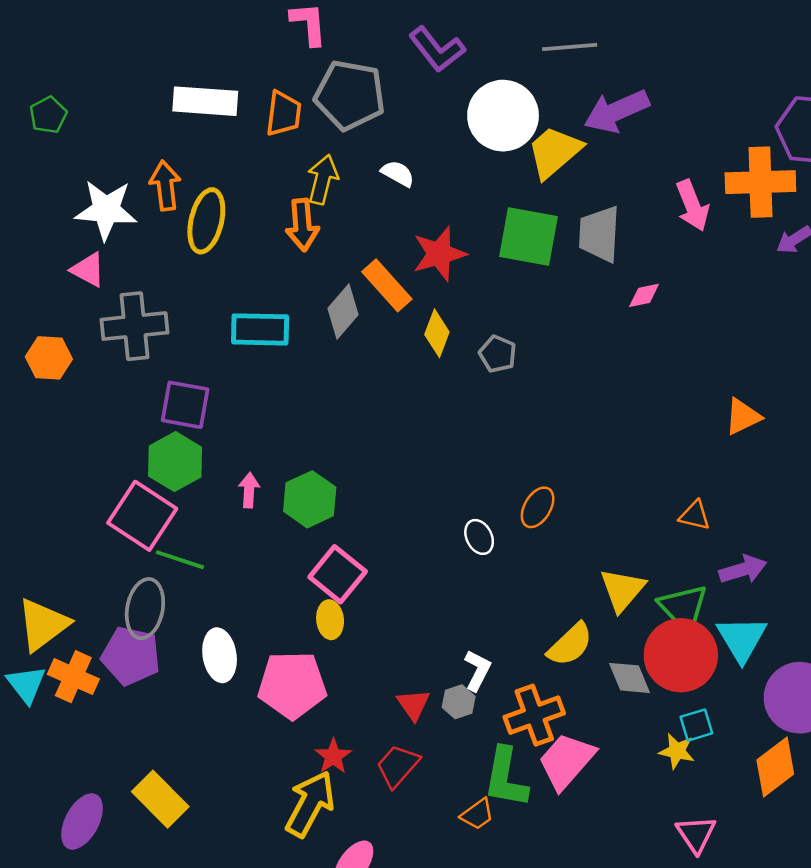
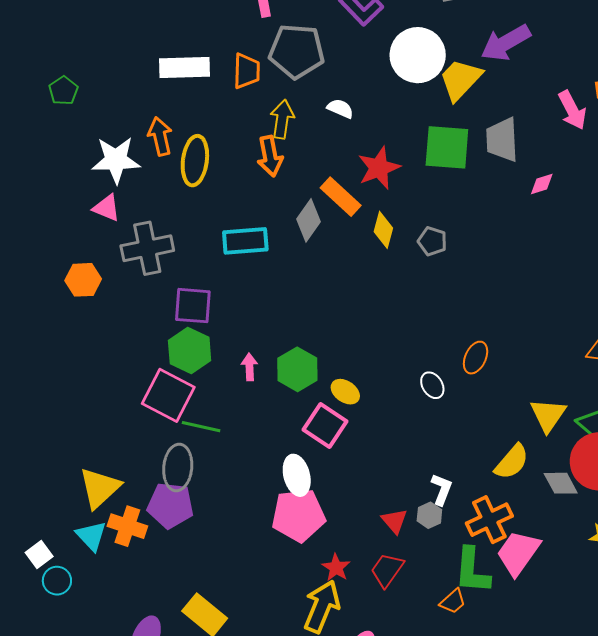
yellow ellipse: (330, 620) -> (345, 392), moved, turned -44
white ellipse: (220, 655) -> (297, 475), moved

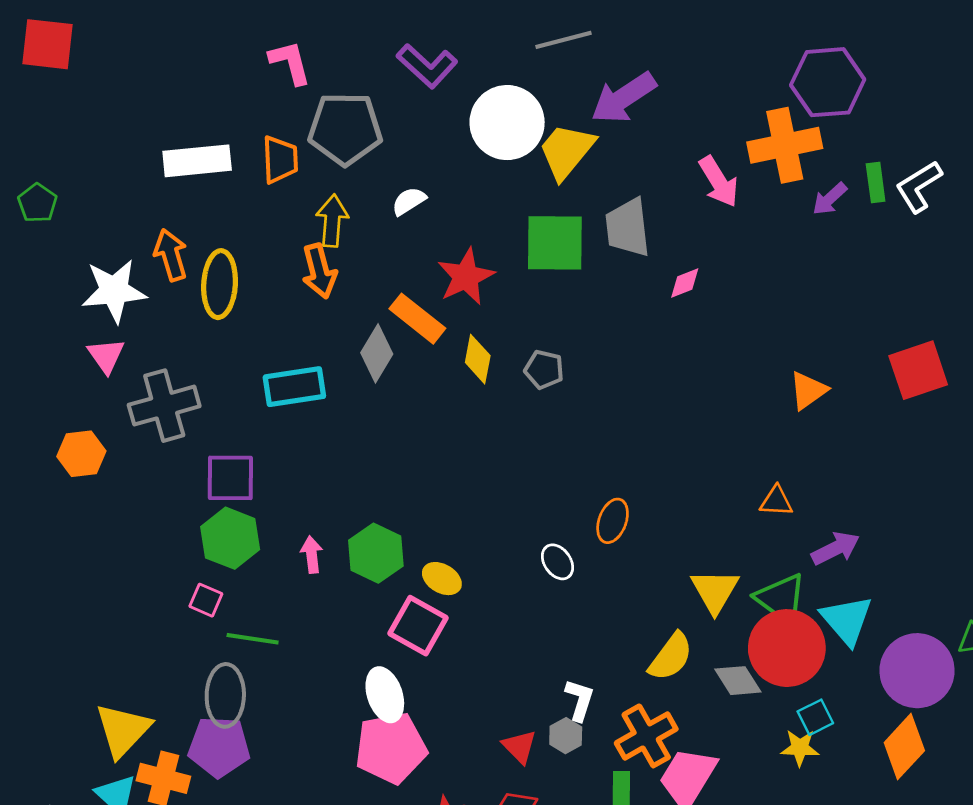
white semicircle: (340, 109) -> (409, 201), turned -52
pink triangle: (107, 208) -> (106, 356), turned 36
pink square: (168, 395) -> (206, 600), size x0.5

